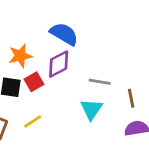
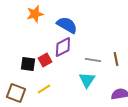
orange star: (20, 56) -> (35, 14), moved
brown line: (131, 98) -> (116, 59), moved

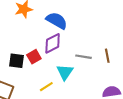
cyan triangle: (87, 80) -> (65, 72), moved
yellow line: (44, 89) -> (46, 87), moved

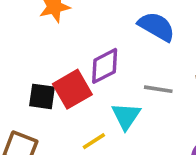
blue semicircle: (57, 21) -> (157, 27), moved
red square: (34, 57) -> (72, 89), size x1.5

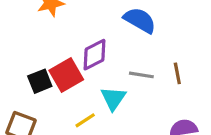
black square: (42, 96) -> (40, 81), turned -30

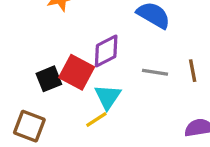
red square: (66, 75) -> (77, 72), turned -32
cyan triangle: (113, 98) -> (108, 97), moved

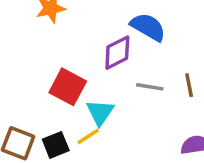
purple diamond: (106, 51) -> (117, 53), moved
black square: (49, 79) -> (56, 145), moved

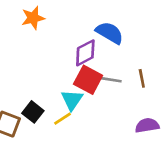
red square: (68, 87) -> (88, 80), moved
black square: (56, 145) -> (33, 112), moved, turned -30

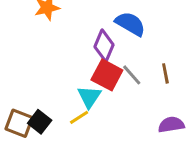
purple diamond: (85, 53) -> (104, 46), turned -40
gray line: (111, 80) -> (132, 75), turned 40
black square: (33, 112) -> (40, 122), moved

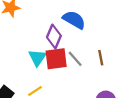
red square: (107, 75) -> (56, 59), turned -35
cyan triangle: (89, 97) -> (37, 58), moved

